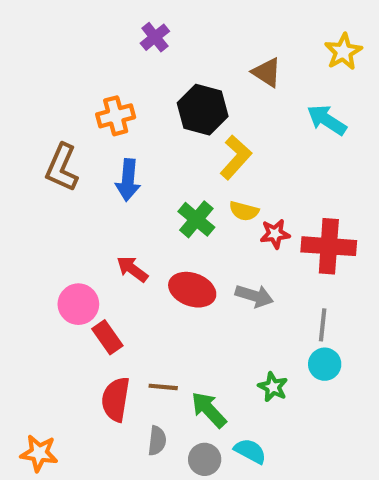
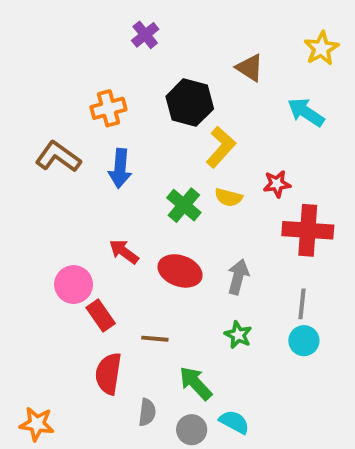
brown L-shape: (62, 168) -> (58, 157), turned 102
red star: (275, 234) -> (277, 184), moved
gray arrow: (254, 296) -> (238, 277), turned -92
brown line: (163, 387) -> (155, 339), moved
green star: (273, 387) -> (238, 335), moved

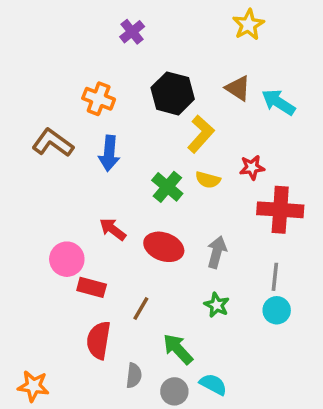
yellow star: (321, 48) -> (248, 25), moved
brown triangle: (250, 68) -> (238, 88), moved
orange cross: (108, 108) -> (99, 99), turned 36
red rectangle: (101, 315) -> (92, 287), turned -40
brown line: (155, 339) -> (141, 309), turned -65

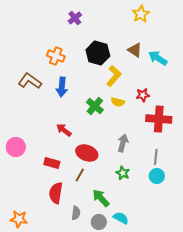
red ellipse: (164, 247) -> (87, 153), moved
pink circle: (67, 259) -> (16, 147), moved

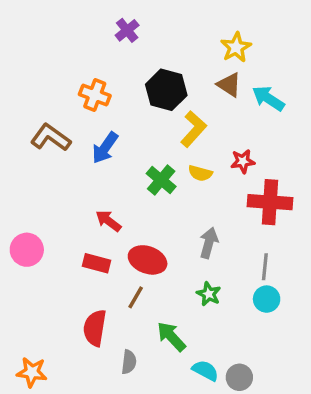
yellow star: (141, 14) -> (236, 47), moved
blue arrow: (62, 87) -> (105, 148), turned 30
red rectangle: (52, 163) -> (96, 263), moved
gray circle: (99, 222) -> (239, 377), moved

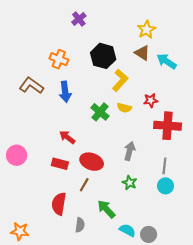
blue arrow: (105, 148) -> (65, 92), turned -42

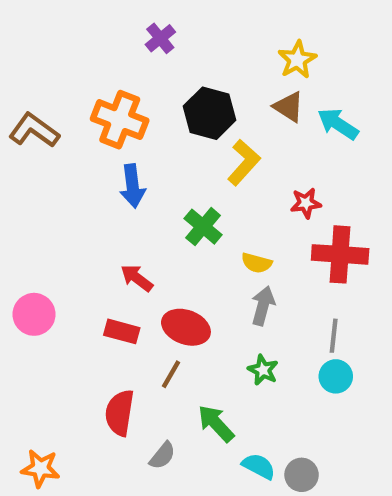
orange cross: (59, 59) -> (120, 120), size x1.4
brown L-shape: (31, 86) -> (34, 130), moved
yellow semicircle: (124, 108) -> (257, 263), moved
gray semicircle: (80, 225) -> (162, 456), turned 32

